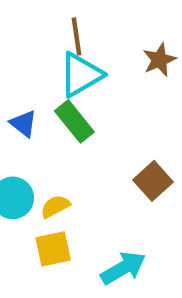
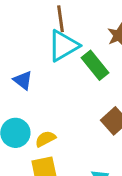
green rectangle: (74, 121) -> (95, 65), moved

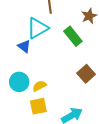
cyan triangle: (63, 46) -> (37, 28), moved

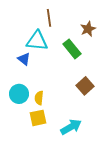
cyan triangle: (37, 28) -> (37, 41), turned 35
yellow semicircle: (39, 86) -> (39, 98), turned -56

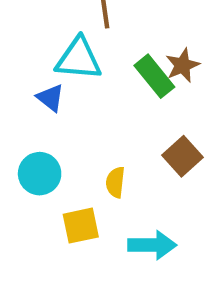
brown star: (88, 29) -> (183, 65), moved
yellow semicircle: (39, 98) -> (115, 182), moved
cyan arrow: (71, 127) -> (152, 245), turned 30

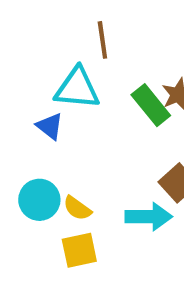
yellow semicircle: (115, 182) -> (77, 208), moved, turned -60
cyan arrow: (152, 245) -> (149, 217), moved

